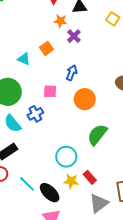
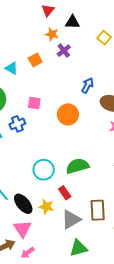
blue arrow: (72, 73) -> (88, 85), moved
green semicircle: (97, 135) -> (77, 166), moved, turned 30
yellow star: (71, 181) -> (46, 207), moved

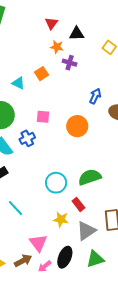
purple cross: (64, 51) -> (70, 63), turned -32
black ellipse: (23, 204) -> (65, 257), moved, turned 65

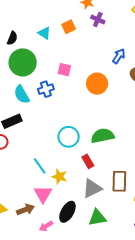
cyan line: (15, 208) -> (40, 166), moved
yellow star: (61, 219) -> (59, 177), moved
pink arrow: (45, 266) -> (46, 226), moved

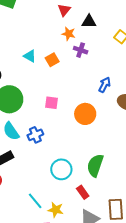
cyan triangle: (44, 33) -> (30, 56), moved
blue cross: (46, 89) -> (35, 135), moved
green semicircle: (103, 136) -> (95, 165), turned -55

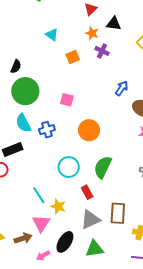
cyan triangle: (30, 56) -> (52, 35), moved
orange circle: (85, 114) -> (89, 130), moved

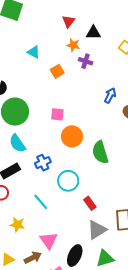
blue cross: (47, 130) -> (43, 163), moved
orange circle: (89, 130) -> (72, 136), moved
green semicircle: (103, 167) -> (100, 152), moved, turned -35
cyan line: (39, 195) -> (41, 202), moved
yellow star: (58, 206) -> (17, 225), moved

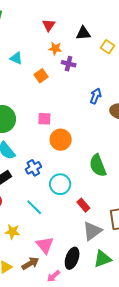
black triangle: (93, 33) -> (83, 33), moved
green semicircle: (100, 152) -> (98, 165), moved

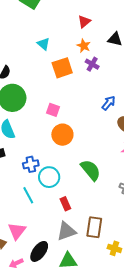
orange square: (41, 76) -> (62, 68), size x1.5
green semicircle: (98, 165) -> (91, 170), turned 145
blue cross: (33, 168) -> (31, 164), moved
cyan line: (34, 207) -> (28, 195), moved

